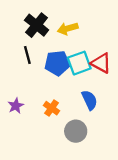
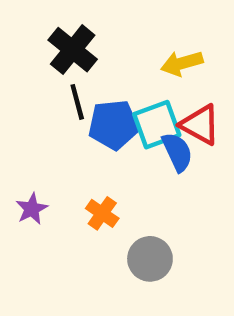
yellow arrow: (68, 29) -> (182, 63), moved
black line: (27, 55) -> (77, 102), moved
blue semicircle: (90, 100) -> (177, 152), moved

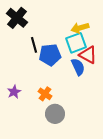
black cross: (73, 50) -> (17, 18), moved
cyan square: (157, 125) -> (76, 43), moved
gray circle: (150, 259) -> (55, 114), moved

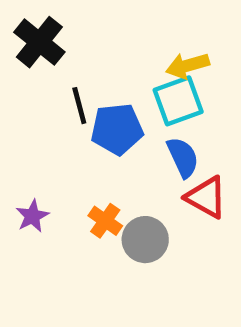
red triangle: (88, 55) -> (206, 197), moved
gray circle: (55, 114) -> (145, 240), moved

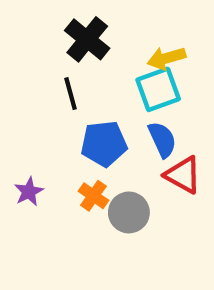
black cross: (39, 42) -> (87, 39), moved
blue pentagon: (117, 129) -> (104, 144), moved

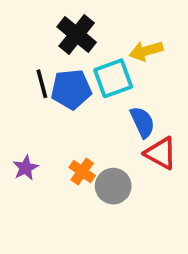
cyan square: (158, 89) -> (113, 78), moved
black line: (71, 94) -> (42, 84), moved
blue pentagon: (104, 144) -> (71, 89), moved

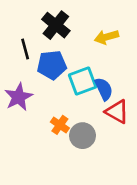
cyan square: (113, 78) -> (82, 81), moved
black line: (42, 84) -> (25, 49), moved
purple star: (26, 168) -> (19, 97), moved, size x1.5

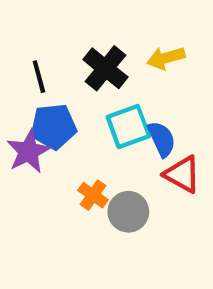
black cross: (56, 25) -> (105, 68), moved
blue pentagon: (52, 65) -> (53, 127), moved

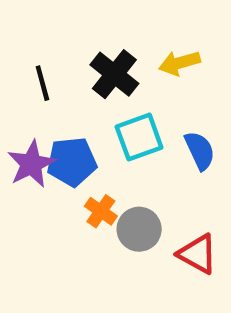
blue pentagon: (53, 127) -> (72, 162), moved
blue semicircle: (162, 139) -> (200, 151), moved
red triangle: (182, 174) -> (198, 254), moved

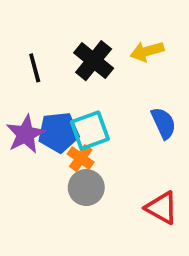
cyan square: (139, 137) -> (90, 130), moved
orange cross: (101, 211) -> (81, 158), moved
gray circle: (139, 229) -> (86, 188), moved

